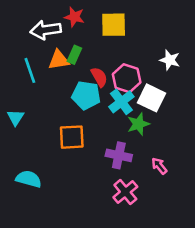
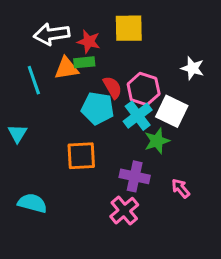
red star: (74, 17) -> (89, 42), moved
green rectangle: (74, 55) -> (84, 62), turned 60
pink cross: (125, 192) -> (124, 211), moved

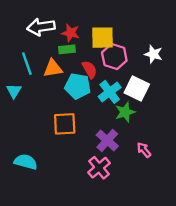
yellow square: (129, 28) -> (103, 38), moved
orange triangle: (66, 68) -> (53, 68), moved
pink hexagon: (144, 89) -> (114, 56), moved
cyan triangle: (18, 133) -> (14, 91), moved
purple cross: (135, 176) -> (107, 140), turned 30

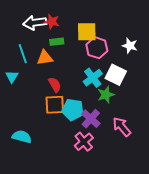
red star: (71, 33) -> (52, 22), moved
red semicircle: (90, 70) -> (55, 85), moved
cyan pentagon: (78, 86) -> (73, 110), moved
pink arrow: (144, 150) -> (122, 127), size x1.5

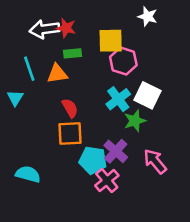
white star: (130, 46) -> (148, 16), moved
cyan pentagon: (73, 110) -> (93, 160), moved

